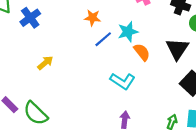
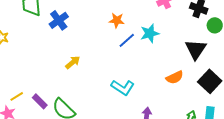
orange semicircle: (142, 52) -> (175, 77), moved, turned 102
cyan L-shape: (123, 81) -> (123, 87), moved

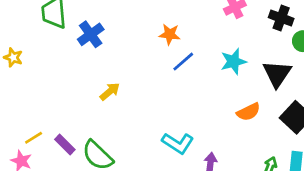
cyan star: (150, 33) -> (234, 62), moved
cyan L-shape: (123, 87) -> (178, 143), moved

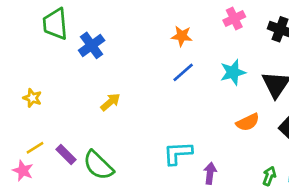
orange star: (170, 34) -> (182, 36), moved
yellow star: (13, 57) -> (32, 98), moved
cyan L-shape: (178, 143) -> (178, 153), turned 144

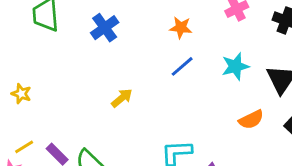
blue cross: (92, 45) -> (105, 28), moved
yellow arrow: (110, 102) -> (122, 98), moved

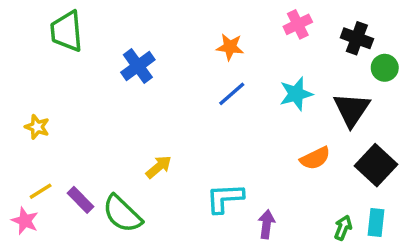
blue cross: (105, 28) -> (138, 66), moved
yellow arrow: (122, 98) -> (159, 167), moved

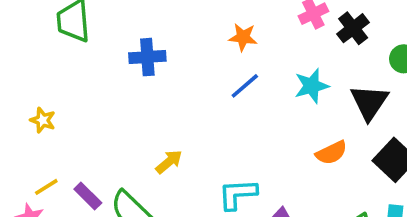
black cross: (357, 38) -> (353, 28), moved, turned 32
blue cross: (138, 66) -> (147, 57), turned 32

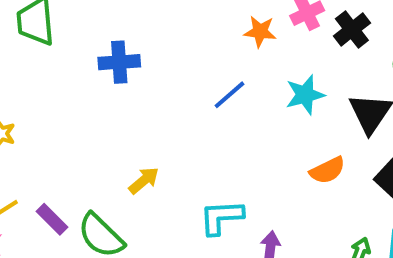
orange star: (243, 37) -> (260, 32), moved

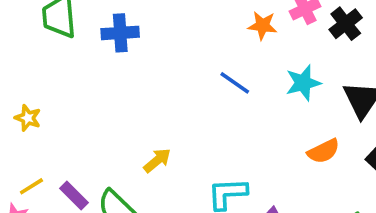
blue cross: (119, 62) -> (120, 33), moved
blue line: (229, 95) -> (235, 83), turned 76

